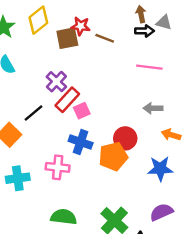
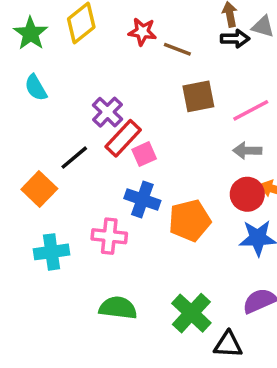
brown square: (67, 38) -> (198, 96), moved
pink line: (149, 67) -> (251, 110), moved, turned -35
red circle: (125, 138) -> (247, 194), moved

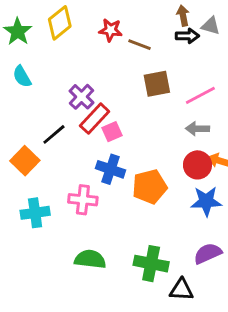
green cross: (191, 313) -> (151, 264), turned -32

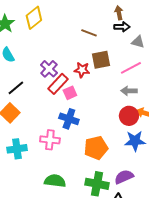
gray triangle: (211, 26) -> (138, 42), moved
red star: (110, 30) -> (82, 70), moved
black line: (54, 134) -> (16, 88), moved
orange pentagon: (150, 187) -> (96, 148), moved
purple semicircle: (208, 253) -> (124, 177), moved

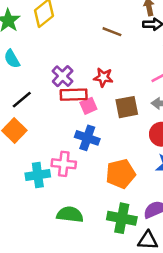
brown square: (101, 60) -> (127, 107), moved
red rectangle: (58, 84) -> (74, 95), turned 45
cyan cross: (17, 149) -> (38, 175), moved

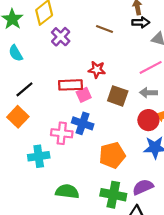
purple cross: (63, 76) -> (61, 37), moved
brown square: (127, 107) -> (118, 96), turned 30
pink cross: (64, 164) -> (62, 133), moved

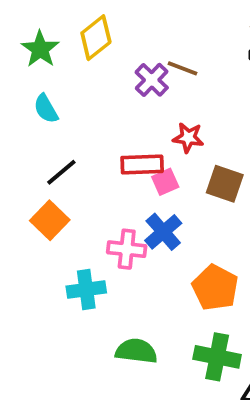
brown line: (105, 29) -> (182, 68), moved
purple cross: (61, 37) -> (152, 80), moved
blue cross: (83, 123) -> (163, 232), turned 30
orange pentagon: (112, 155) -> (215, 288), turned -30

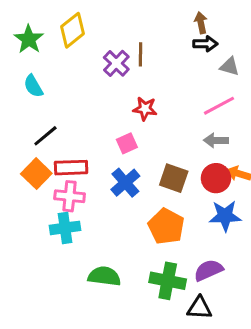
brown line: (182, 68) -> (140, 54), turned 70
red rectangle: (142, 165) -> (71, 168), moved
brown square: (225, 184) -> (174, 178), moved
pink cross: (127, 249) -> (70, 196), moved

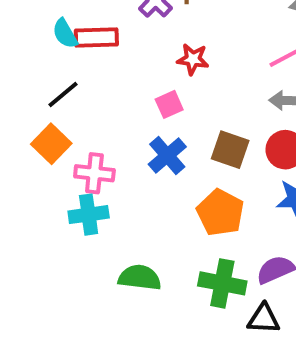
cyan semicircle: (33, 86) -> (65, 34), moved
red rectangle: (71, 168) -> (96, 38), moved

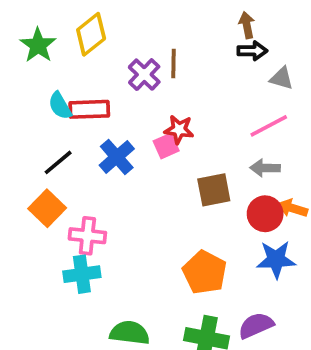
pink square: (169, 104) -> (166, 146), moved
brown square: (230, 150) -> (214, 190), moved, turned -30
blue cross: (167, 156) -> (117, 157), moved

